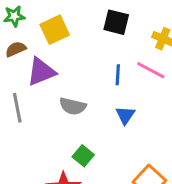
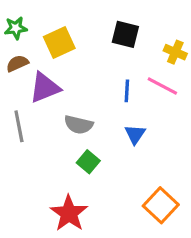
green square: (83, 156) -> (88, 162), moved

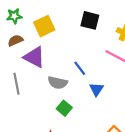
purple triangle: (45, 88) -> (34, 57), turned 50
blue line: (127, 91) -> (80, 68), moved, turned -40

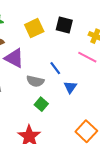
yellow square: (44, 26) -> (34, 28), moved

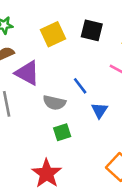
green square: (41, 104) -> (62, 132), turned 32

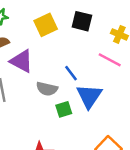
blue triangle: (99, 110) -> (89, 96), size x1.6
green square: (62, 132) -> (64, 109), moved

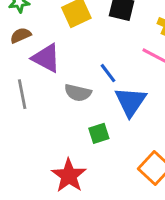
green square: (64, 109) -> (99, 133), moved

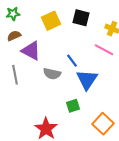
green square: (99, 133) -> (73, 106), moved

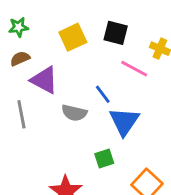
pink line: (104, 50) -> (134, 69), moved

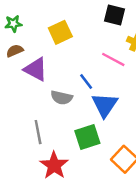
black square: (116, 33) -> (115, 15), moved
gray line: (21, 114) -> (38, 132), moved
green square: (104, 159) -> (87, 137), size x1.5

